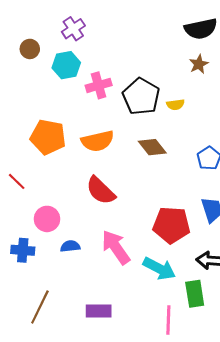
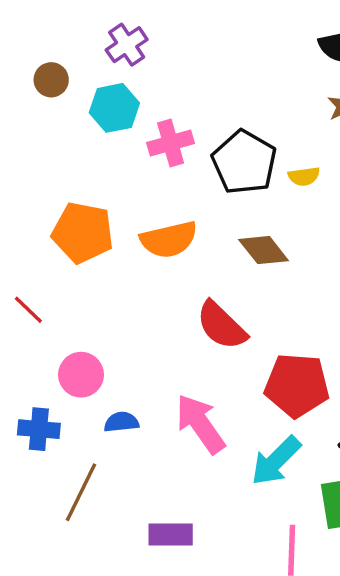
red semicircle: (101, 191) -> (221, 326), moved
cyan arrow: (159, 268) -> (276, 461), turned 108
brown line: (40, 307) -> (81, 492), moved

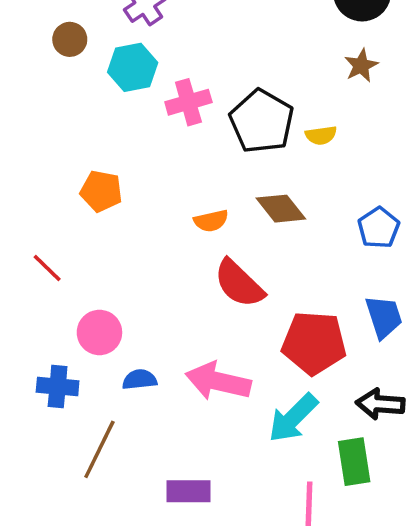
orange pentagon: (83, 233) -> (101, 191), size x0.7
orange semicircle: (169, 240) -> (211, 221), moved, size x0.6
pink arrow: (200, 424) -> (218, 381), turned -42

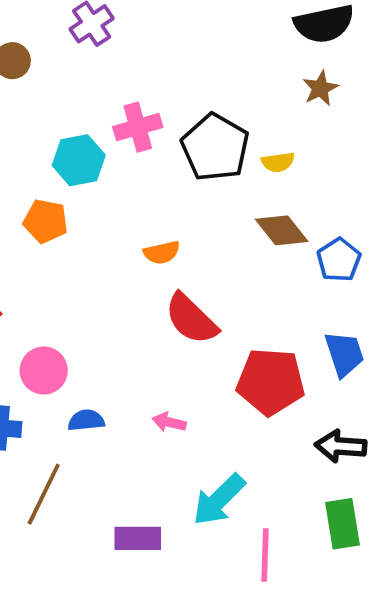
cyan hexagon: (133, 67) -> (79, 160), moved
brown diamond: (281, 209) -> (282, 230), moved
pink arrow: (218, 381) -> (169, 422), size x0.5
cyan arrow: (293, 418) -> (219, 500), moved
green rectangle: (354, 462) -> (343, 524), moved

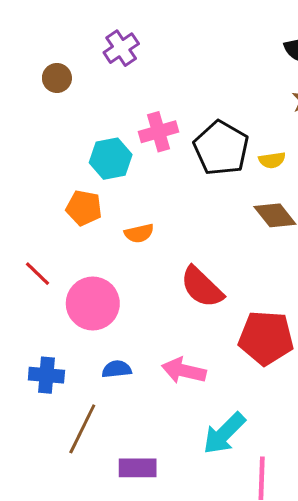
orange semicircle: (162, 252) -> (139, 233), moved
pink circle: (44, 371) -> (93, 303), moved, size x1.4
pink arrow: (169, 422) -> (184, 371), size x1.6
purple rectangle: (138, 538) -> (138, 468), moved

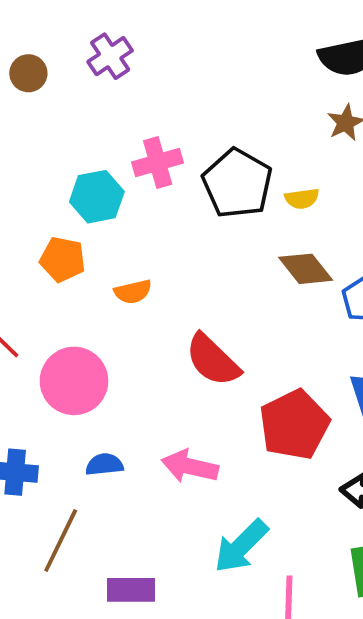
brown circle: (57, 78) -> (28, 73), moved
red pentagon: (266, 338) -> (294, 425), turned -30

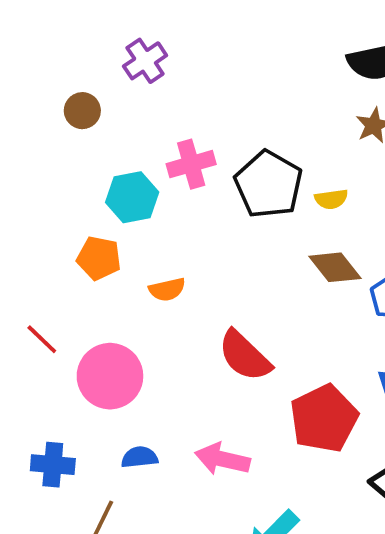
brown circle: (28, 73) -> (82, 111), moved

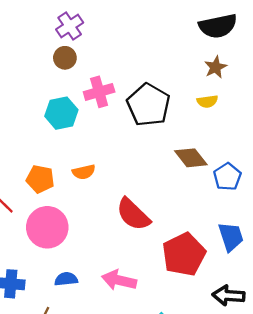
brown circle: (82, 111) -> (65, 58), moved
yellow semicircle: (331, 199) -> (207, 101), moved
orange pentagon: (99, 258) -> (40, 179), moved

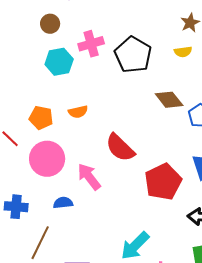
brown circle: (65, 58) -> (50, 24), moved
pink arrow: (119, 280) -> (89, 177), moved, turned 40

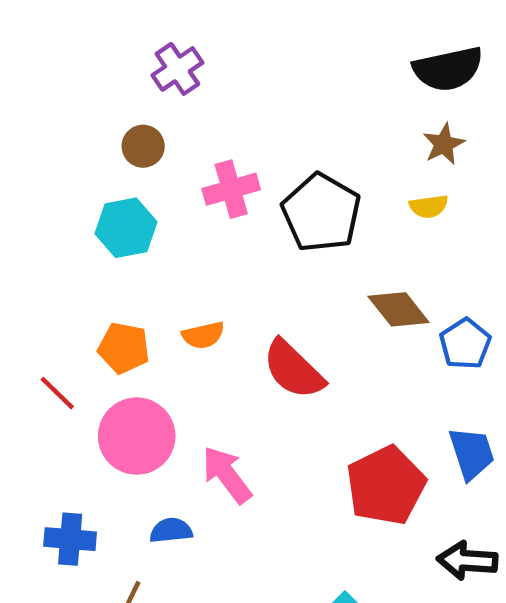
cyan hexagon: (59, 62) -> (126, 228), moved
red semicircle: (120, 148) -> (293, 369), moved

